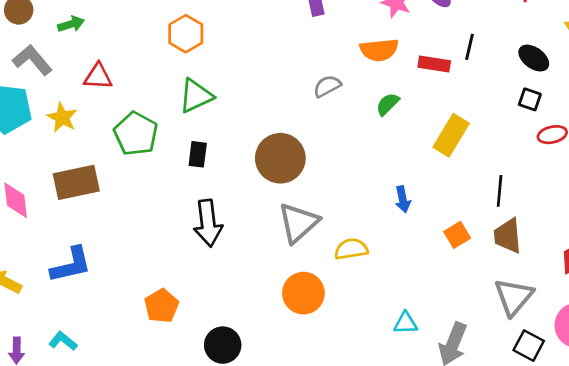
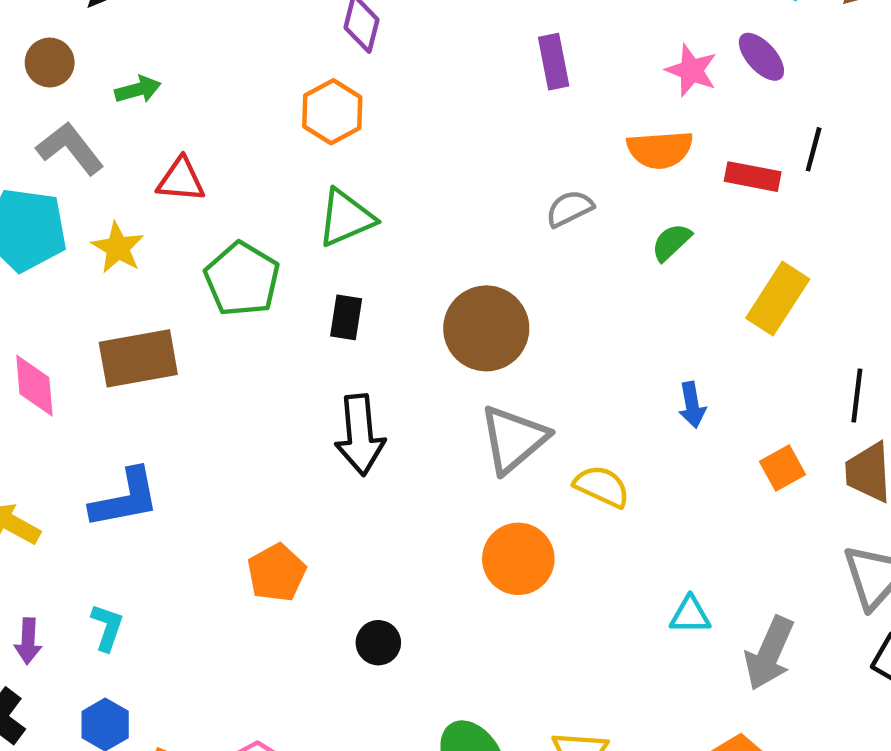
yellow semicircle: (351, 249) -> (602, 486), turned 32
cyan L-shape: (63, 341) -> (107, 627), turned 68
black circle: (223, 345) -> (378, 643), size x0.7

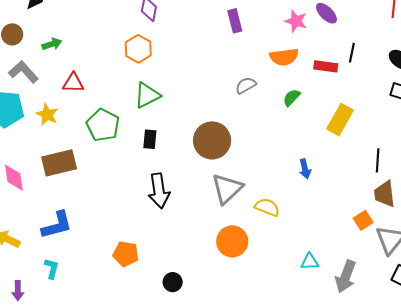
orange square: (783, 468) -> (363, 220), moved
orange pentagon: (277, 573) -> (126, 254), turned -30
cyan L-shape: (107, 627) -> (52, 268), moved

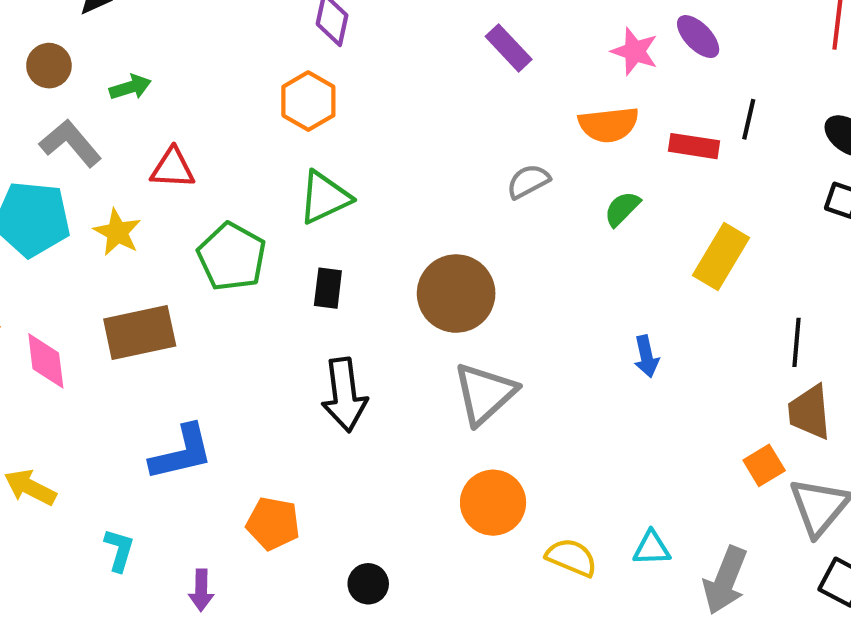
purple rectangle: (235, 21) -> (509, 48), turned -30
yellow semicircle: (267, 207) -> (572, 557), moved
blue L-shape: (57, 225) -> (181, 453), moved
purple arrow: (18, 291) -> (201, 590), moved

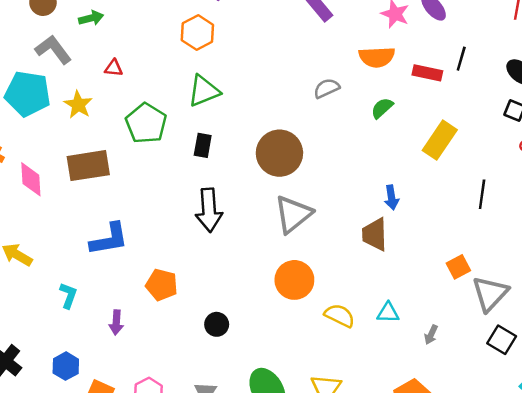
red triangle: (173, 168) -> (114, 68), size x0.7
brown trapezoid: (809, 412) -> (375, 234), moved
gray arrow: (725, 580) -> (431, 335), size x0.5

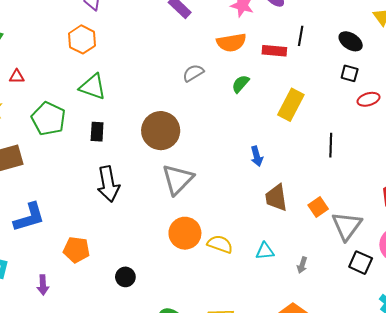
green triangle: (204, 91) -> (93, 87), turned 48
brown trapezoid: (375, 234) -> (276, 198), moved
yellow semicircle: (340, 316) -> (220, 244), moved

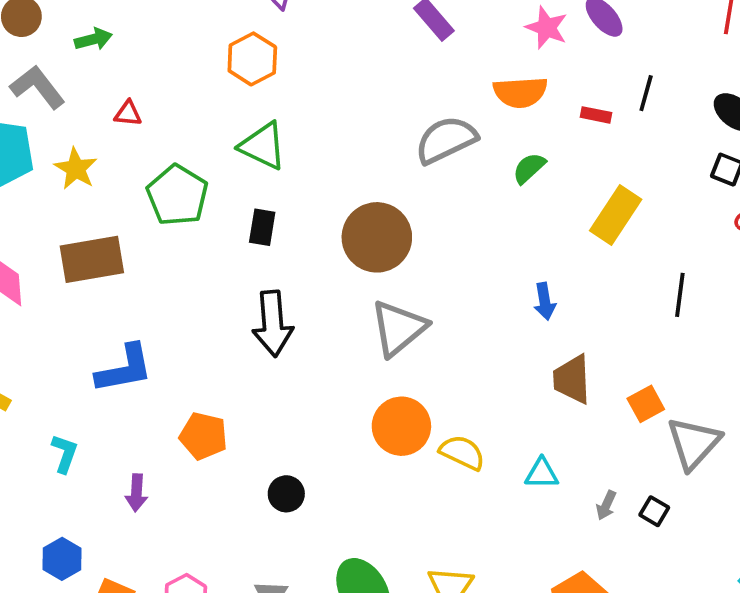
red rectangle: (274, 51) -> (596, 115), size x0.7
gray semicircle: (193, 73) -> (446, 140), size x1.6
black square: (361, 263) -> (654, 511), moved, size x0.7

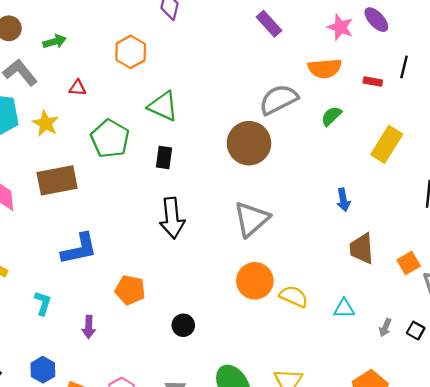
orange hexagon: (252, 59) -> (131, 52), moved
brown circle: (377, 237) -> (249, 143), moved

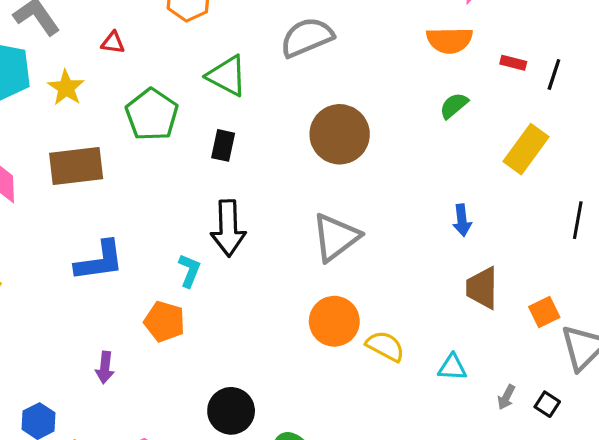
black line: (404, 67) -> (554, 74), moved
gray semicircle: (279, 99) -> (307, 37), moved
cyan L-shape: (43, 303) -> (189, 271), moved
black circle: (183, 325) -> (231, 411), moved, size x1.5

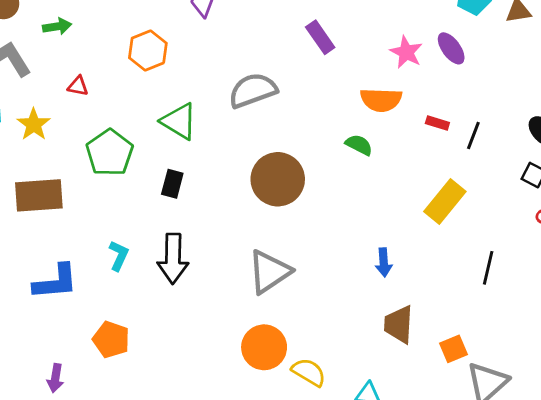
green semicircle: (454, 106) -> (359, 145), moved, turned 64
cyan L-shape: (189, 271) -> (119, 256), moved

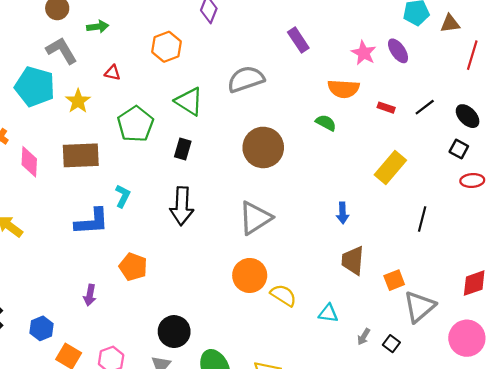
black line: (473, 136) -> (425, 107), moved, turned 30
cyan L-shape: (119, 256) -> (123, 196), moved

